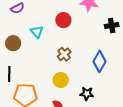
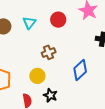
black star: (87, 94) -> (50, 95), moved

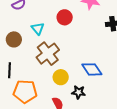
brown cross: (49, 52) -> (48, 54), moved, size x1.6
blue diamond: (80, 70) -> (92, 69), moved, turned -65

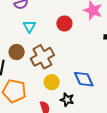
cyan triangle: (38, 29) -> (29, 26), moved
brown circle: (14, 39) -> (17, 52), moved

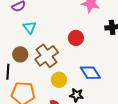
red circle: (64, 23) -> (76, 38), moved

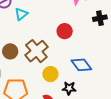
cyan triangle: (30, 27) -> (21, 14), moved, turned 32

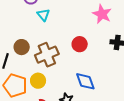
cyan triangle: (21, 14) -> (43, 15), turned -48
yellow circle: (50, 74) -> (38, 81), moved

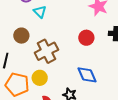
red circle: (80, 44) -> (86, 38), moved
brown circle: (22, 47) -> (21, 36), moved

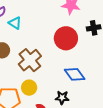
red circle: (86, 38) -> (66, 38), size x1.5

